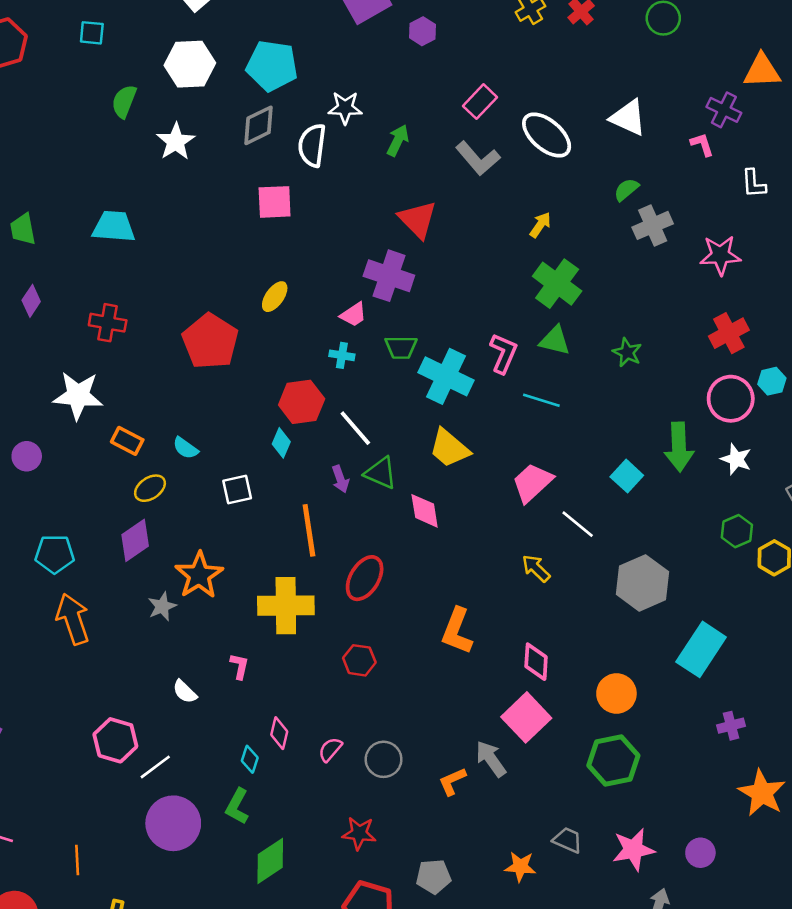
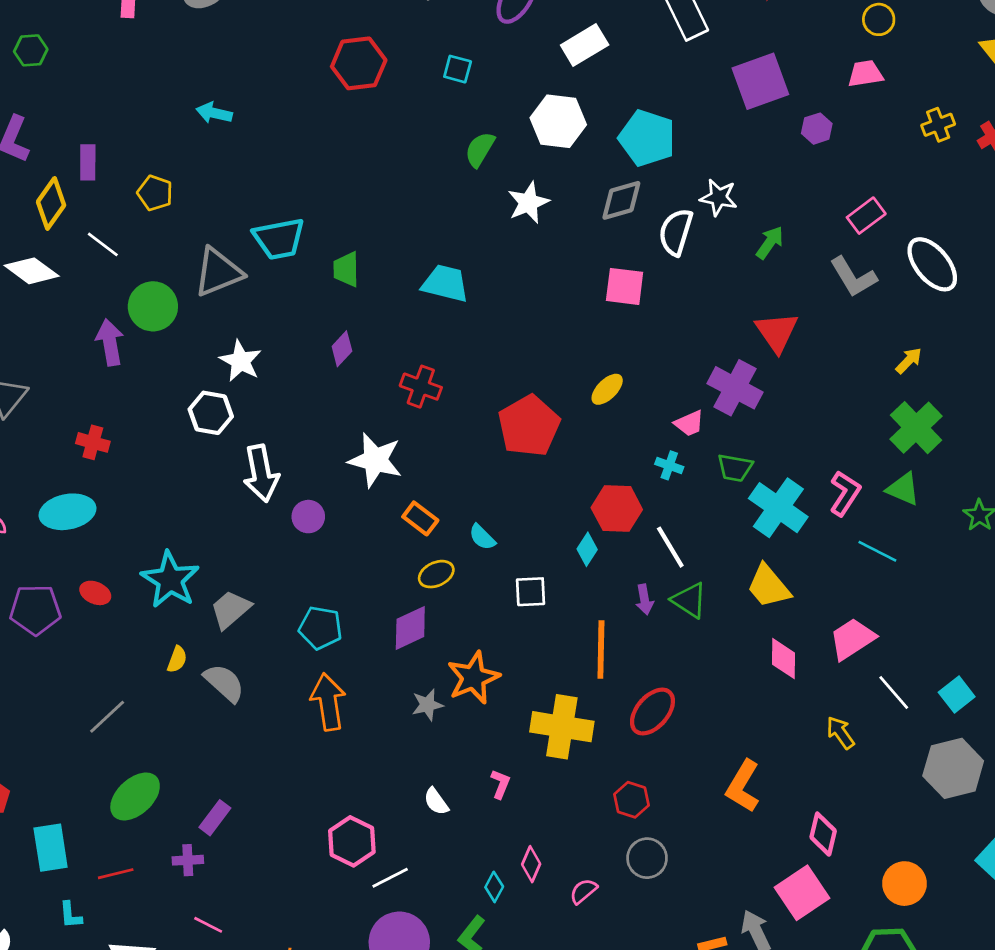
cyan square: (627, 476) -> (957, 694), moved
pink diamond: (425, 511) -> (784, 659), moved
gray circle: (384, 759) -> (647, 858), moved

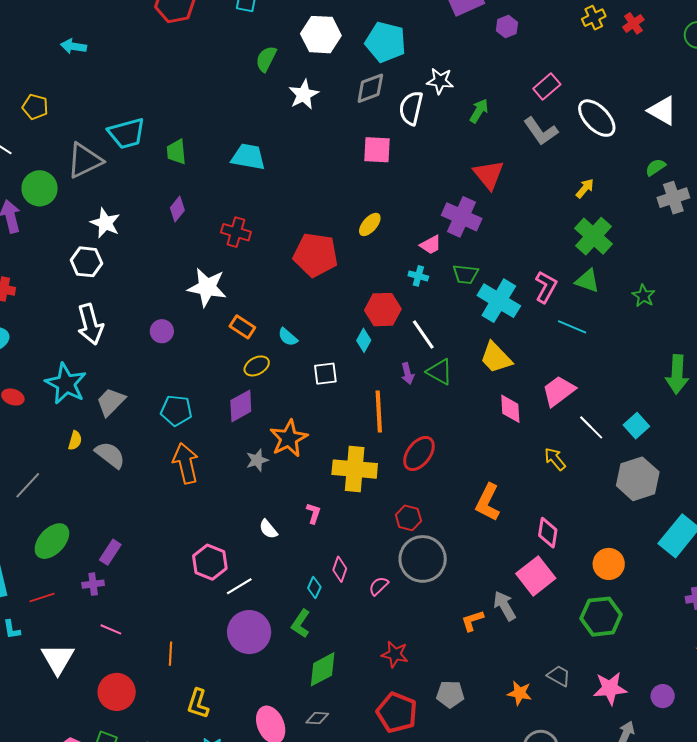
red pentagon: (529, 426) -> (316, 255), turned -30
white arrow: (261, 473) -> (90, 324), moved
gray circle: (647, 858) -> (423, 559), size x1.6

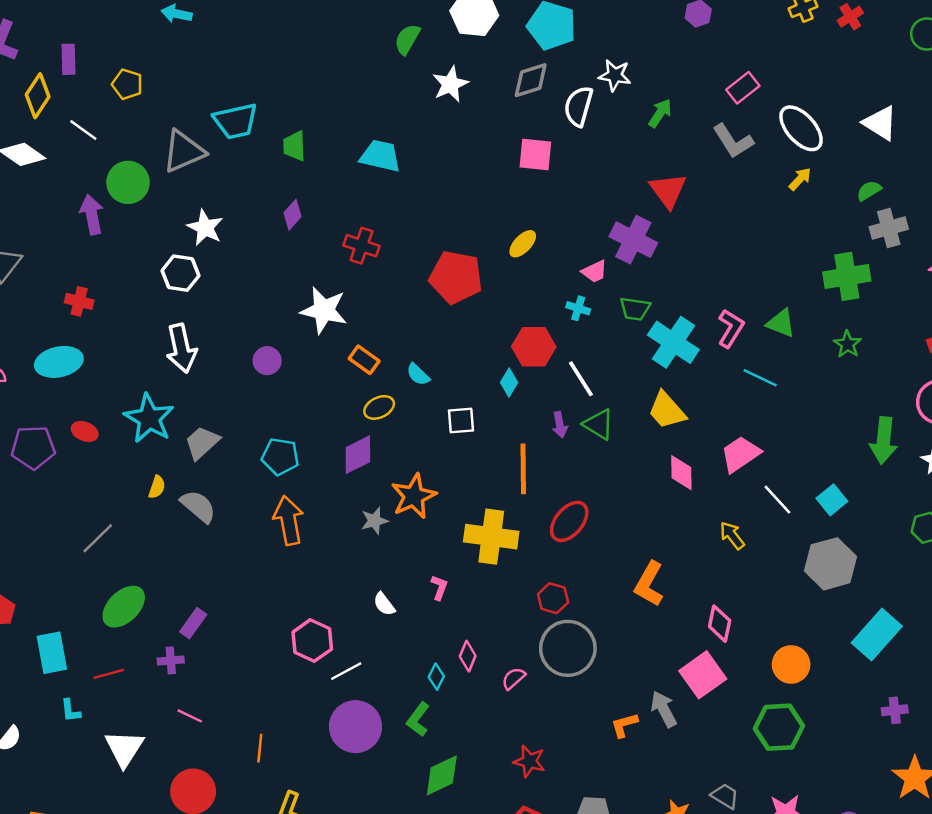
yellow arrow: (585, 188) -> (800, 179), moved
green cross: (594, 236) -> (847, 276), moved, turned 36

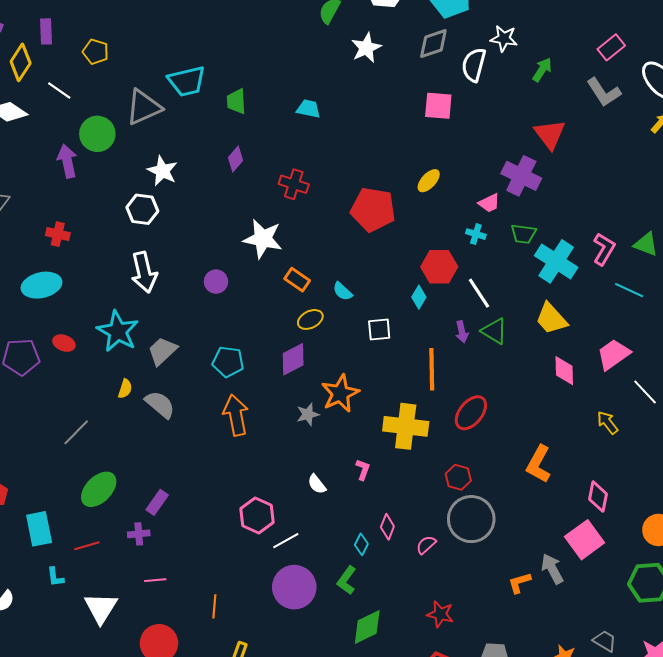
cyan trapezoid: (380, 156) -> (308, 109), size x0.7
pink line: (190, 716) -> (155, 580), turned -30

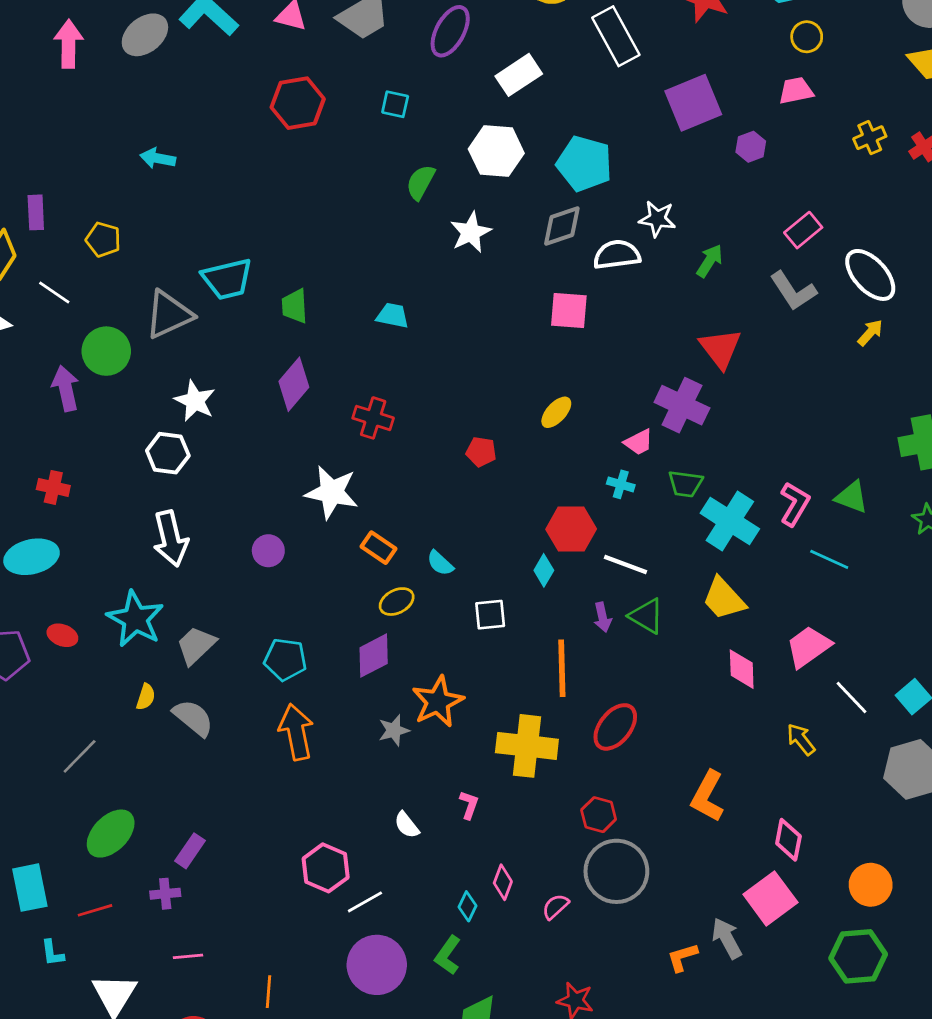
white semicircle: (474, 65) -> (617, 255), turned 68
purple diamond: (236, 159) -> (294, 384), size x1.5
red pentagon: (373, 209) -> (481, 452), size x0.5
white line: (479, 293) -> (625, 564), turned -36

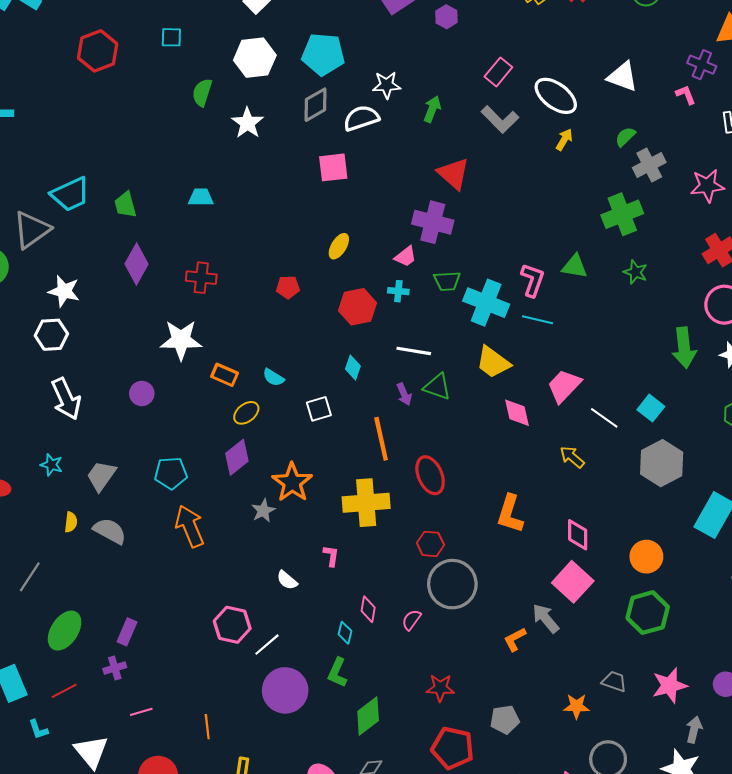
red hexagon: (571, 529) -> (357, 307), moved
cyan line: (829, 559) -> (538, 320), moved
cyan star: (135, 619) -> (51, 465), size x0.5
red ellipse: (615, 727) -> (430, 475), turned -51

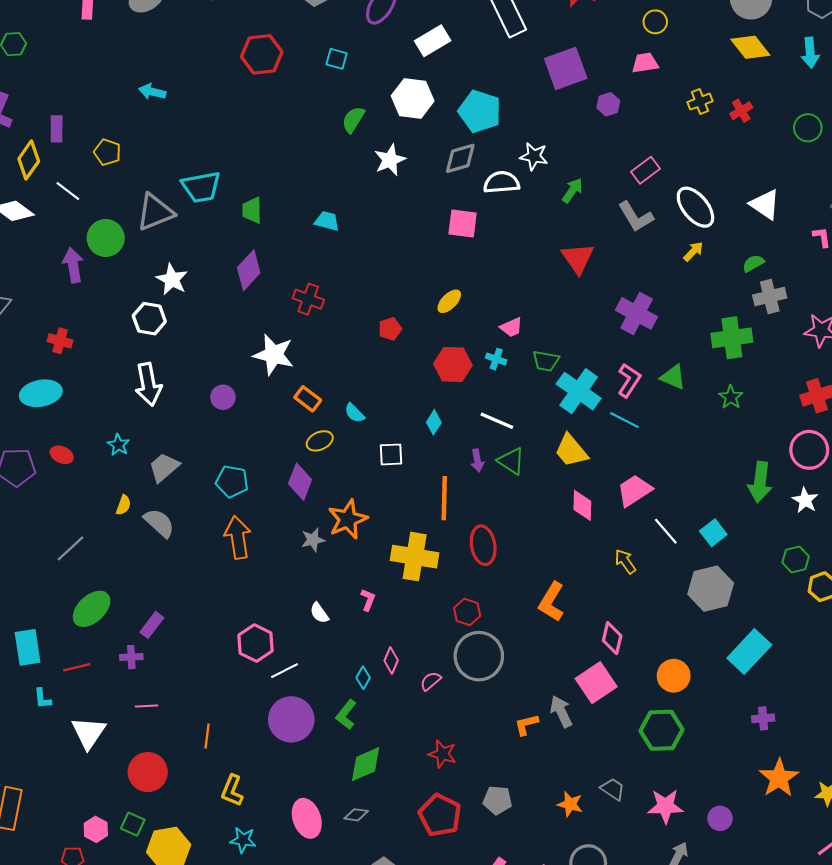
purple cross: (433, 222) -> (637, 313), moved
red pentagon: (288, 287) -> (390, 329), turned -30
purple diamond: (237, 457) -> (300, 482), turned -44

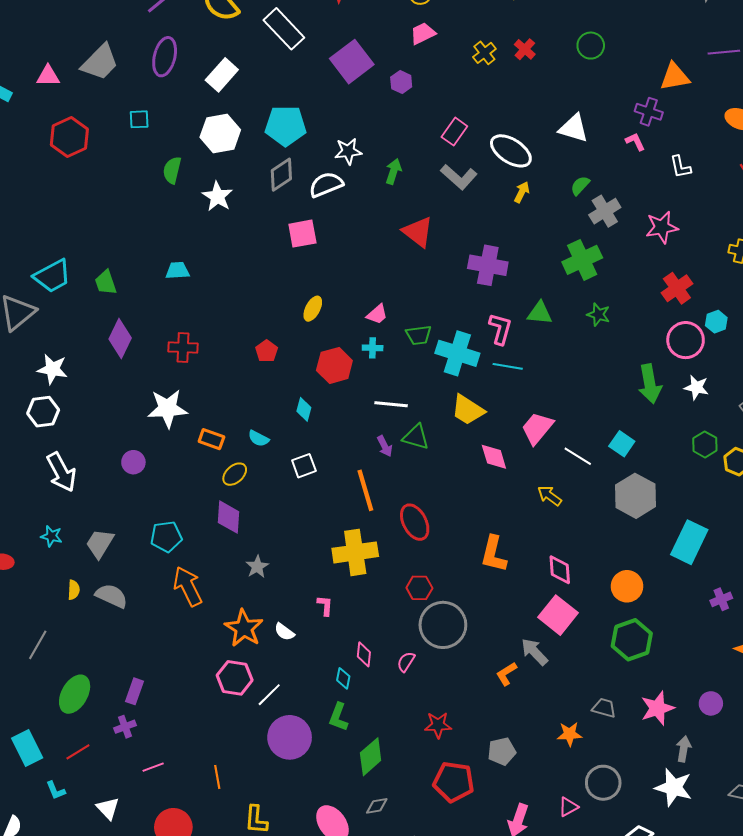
cyan diamond: (434, 422) -> (304, 409), moved
orange star: (348, 519) -> (244, 628), moved
white triangle: (89, 733) -> (108, 808), size x0.7

